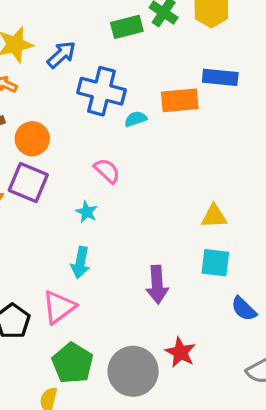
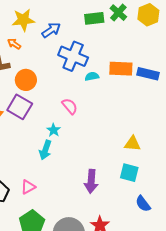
blue rectangle: (220, 77) -> (148, 74), moved
cyan arrow: (80, 263) -> (45, 150), moved
pink triangle: (59, 307) -> (28, 187), size x0.7

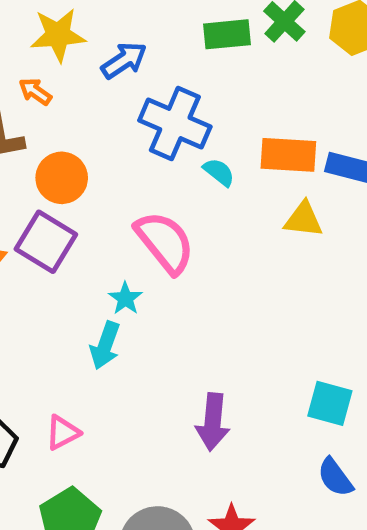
cyan semicircle: (92, 76) -> (219, 172), turned 48
pink semicircle: (70, 106) -> (165, 242), size x1.6
yellow triangle: (132, 144) -> (303, 219), moved
cyan square: (129, 173) -> (330, 403), moved

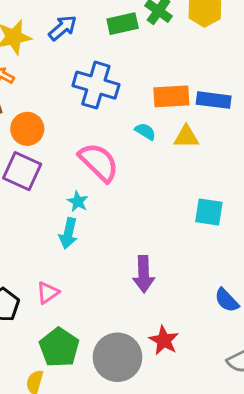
blue arrow: (124, 60) -> (63, 28), moved
cyan semicircle: (219, 172) -> (145, 131), moved
cyan square: (330, 403) -> (209, 212), moved

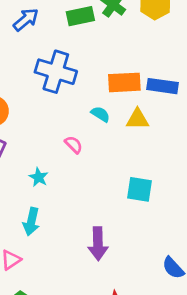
pink semicircle: (99, 162) -> (74, 145), moved, size x0.5
cyan square: (209, 212) -> (139, 189), moved
cyan arrow: (68, 233) -> (31, 222), moved

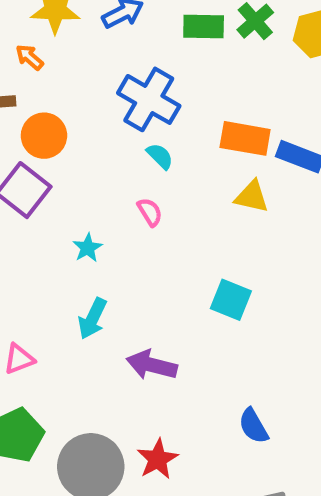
cyan semicircle: (100, 114) -> (160, 156), moved
cyan arrow: (31, 222) -> (93, 318), moved
purple arrow: (98, 244) -> (152, 365), turned 92

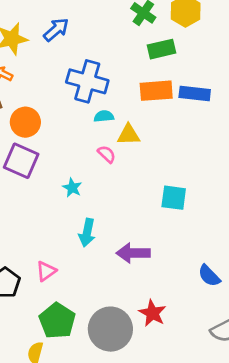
green rectangle: (204, 27) -> (161, 49), moved
cyan semicircle: (160, 156) -> (104, 116), turned -36
yellow triangle: (252, 197) -> (129, 135), moved

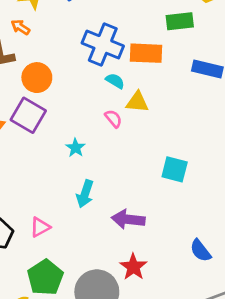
orange rectangle: (156, 91) -> (146, 53), moved
cyan semicircle: (104, 116) -> (115, 81), turned 30
red star: (152, 313) -> (133, 267), moved

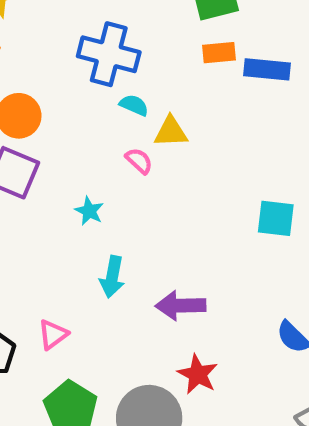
orange rectangle: (146, 53) -> (219, 53), moved, size x0.7
cyan square: (175, 169) -> (276, 218), moved

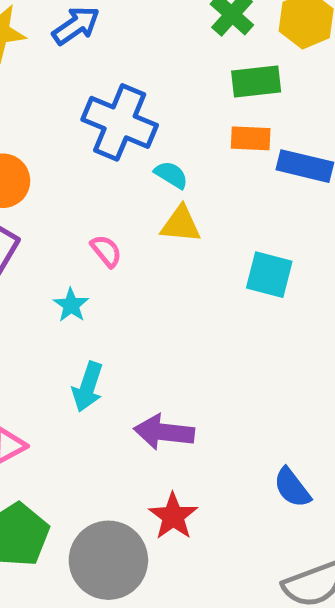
cyan semicircle: (134, 105) -> (171, 175), moved
pink semicircle: (139, 161) -> (106, 251), moved
cyan square: (276, 218) -> (269, 275), moved

